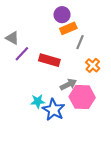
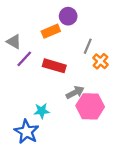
orange rectangle: (68, 28) -> (51, 31), moved
orange cross: (93, 65) -> (100, 61), moved
blue star: (54, 110) -> (27, 132), moved

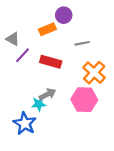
gray line: (88, 46) -> (82, 43), turned 56
orange cross: (100, 61) -> (94, 73), moved, size x1.5
gray arrow: (75, 92) -> (47, 94), moved

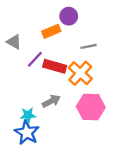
purple line: (23, 55) -> (35, 59), moved
orange cross: (94, 73) -> (80, 73), moved
cyan star: (39, 104) -> (28, 115), moved

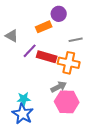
orange cross: (80, 73) -> (69, 63), turned -30
gray arrow: (51, 101) -> (59, 87), moved
pink hexagon: (91, 107) -> (67, 102), moved

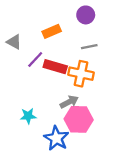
purple circle: (59, 14) -> (86, 15), moved
blue star: (23, 114) -> (56, 138), moved

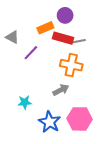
purple circle: (86, 15) -> (65, 15), moved
red rectangle: (55, 67) -> (63, 38), moved
pink hexagon: (79, 119) -> (80, 119), moved

